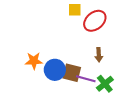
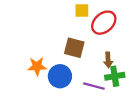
brown square: (72, 73) -> (74, 48), moved
green cross: (105, 84) -> (115, 76), moved, turned 30

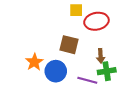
red ellipse: (104, 23) -> (96, 21), turned 30
orange star: (37, 66) -> (34, 62), turned -30

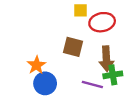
brown arrow: (101, 56) -> (106, 59), size x1.6
blue circle: (56, 71) -> (45, 83), moved

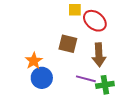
red ellipse: (102, 22) -> (95, 21), turned 50
green cross: (113, 75) -> (105, 85), moved

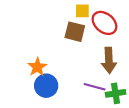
brown square: (68, 44) -> (75, 32), moved

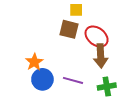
red ellipse: (104, 23) -> (97, 36), moved
purple line: (95, 87) -> (73, 80), moved

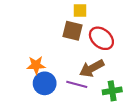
brown arrow: (101, 56) -> (92, 68), moved, turned 65
orange star: (34, 62) -> (36, 65), turned 30

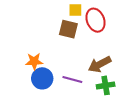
red ellipse: (101, 38) -> (96, 20), moved, turned 30
brown arrow: (92, 68) -> (100, 64), moved

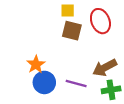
yellow square: (75, 10) -> (68, 10), moved
orange star: (34, 61) -> (36, 64), turned -30

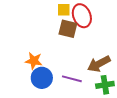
red ellipse: (100, 21) -> (82, 16), moved
orange star: (36, 64) -> (34, 61), turned -30

